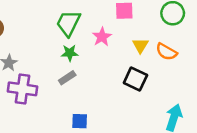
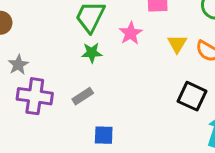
gray rectangle: (67, 78) -> (83, 96), moved
black square: (135, 79) -> (192, 96), moved

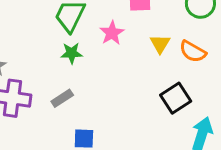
black square: (192, 96) -> (176, 98), turned 32

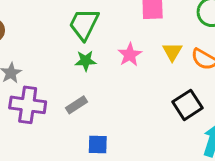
pink star: (112, 33) -> (130, 55), moved

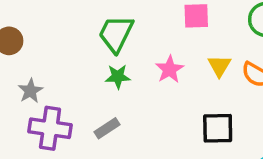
black square: (188, 105) -> (218, 128), moved, turned 32

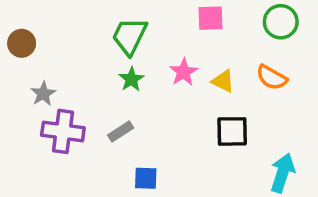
yellow triangle: (219, 66) -> (223, 81), moved, turned -35
green star: (118, 77) -> (131, 79), turned -30

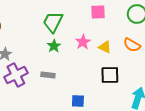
purple cross: (63, 131) -> (16, 75), turned -35
gray rectangle: (121, 131) -> (48, 75), turned 40
blue square: (146, 178) -> (78, 101), moved

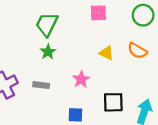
pink star: (83, 42) -> (81, 79), moved
black square: (110, 75) -> (113, 102), moved

